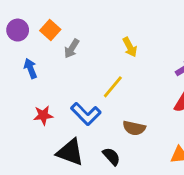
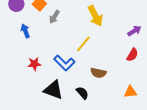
yellow arrow: (130, 47) -> (95, 16), size x1.5

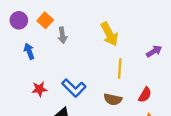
gray arrow: (54, 17) -> (62, 35), turned -40
yellow line: (83, 44) -> (120, 68), moved, turned -36
red semicircle: (132, 55) -> (145, 95), moved

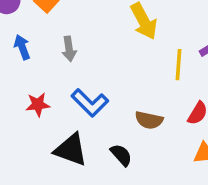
gray arrow: (62, 35) -> (69, 49), moved
yellow line: (120, 68) -> (179, 65), moved

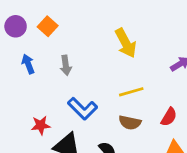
yellow line: (179, 65) -> (131, 92), moved, turned 70
red star: (38, 105) -> (41, 125), moved

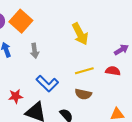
orange square: (48, 26) -> (21, 21), size x1.5
red semicircle: (169, 117) -> (113, 71), moved, turned -112

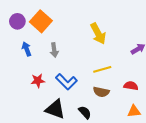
red semicircle: (113, 71) -> (131, 86), moved
red star: (16, 96) -> (38, 81), moved

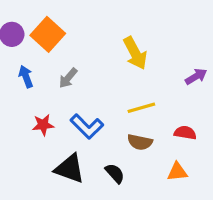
gray arrow: (54, 50) -> (68, 78), turned 48
orange triangle: (134, 111) -> (177, 172), moved

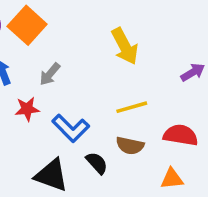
red star: (43, 125) -> (27, 109), moved
red semicircle: (185, 133) -> (181, 135), size x1.4
black semicircle: (115, 173) -> (97, 163), moved

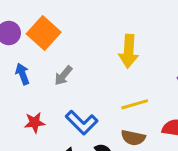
yellow arrow: (125, 46) -> (129, 51), turned 32
red star: (27, 109) -> (35, 122), moved

